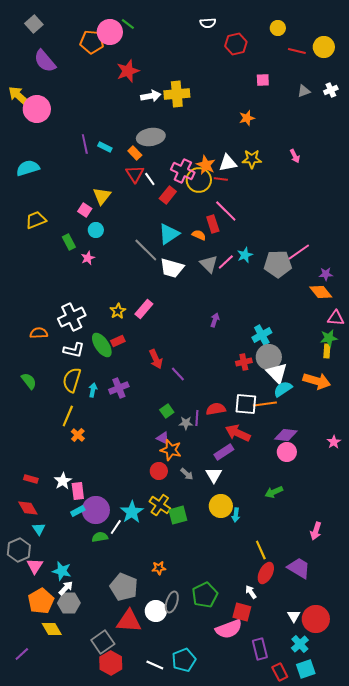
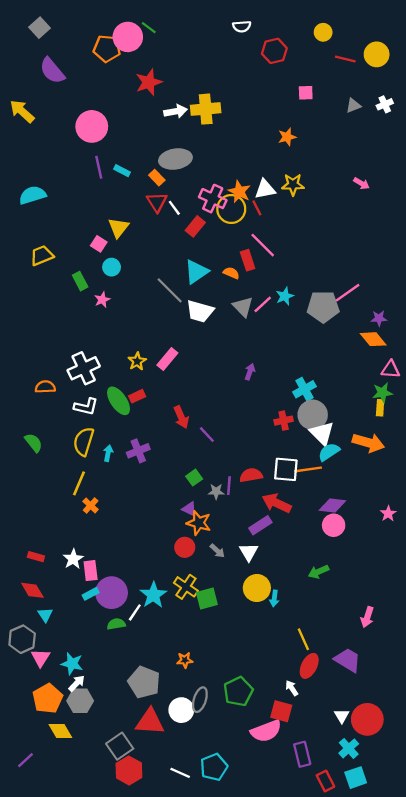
pink circle: (37, 109) -> (92, 126), moved
pink arrow: (295, 156) -> (361, 183), moved, turned -32
red line: (221, 179) -> (257, 208), turned 56

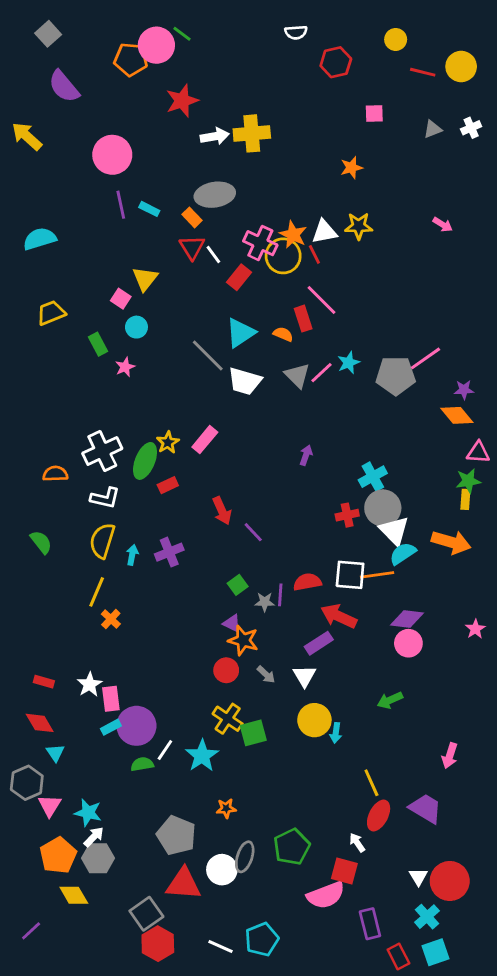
green ellipse: (119, 401) -> (145, 461), moved, turned 56
cyan star: (153, 595) -> (202, 756), moved

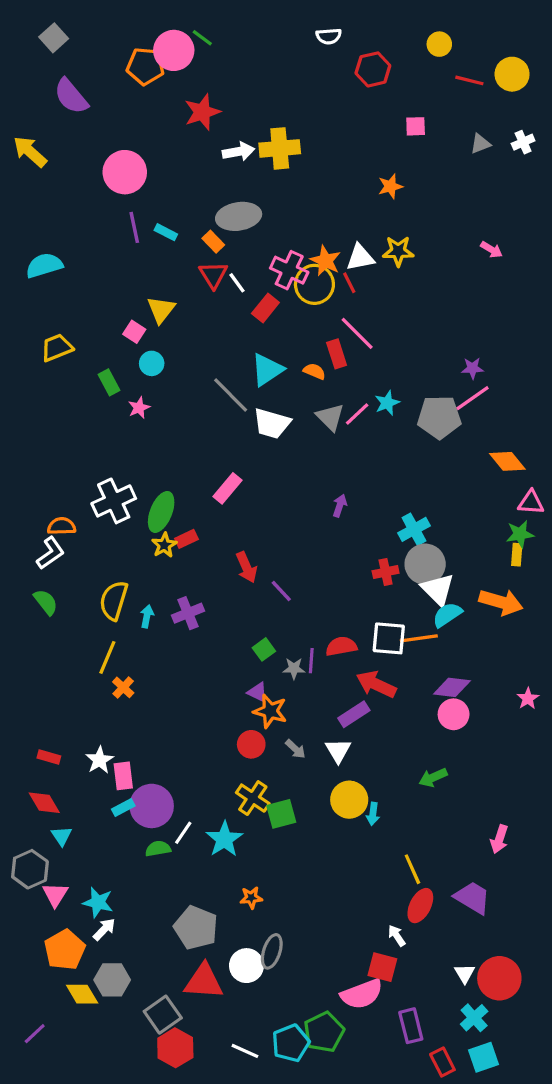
purple star: (464, 390) -> (473, 368), moved
yellow star: (168, 442) -> (164, 545), moved
white L-shape: (105, 498) -> (50, 553), moved, turned -48
green pentagon: (292, 847) -> (324, 1032), moved
gray hexagon: (98, 858) -> (112, 980), moved

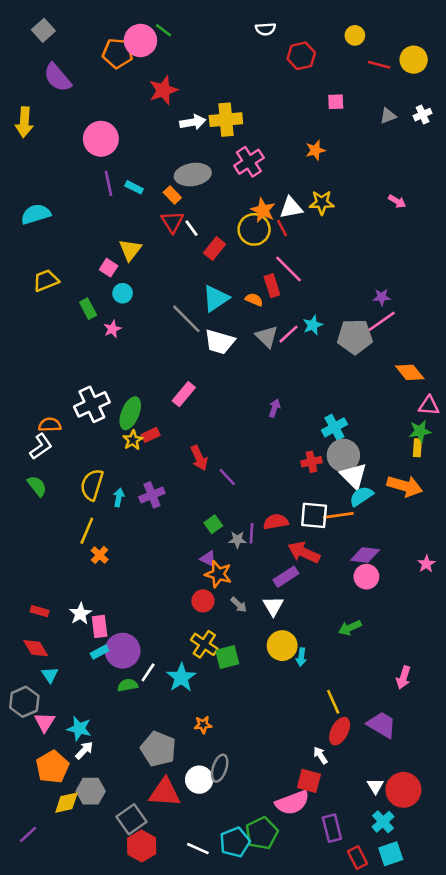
yellow arrow: (30, 152) -> (24, 122), turned -128
pink cross: (289, 270) -> (249, 162), moved, turned 32
yellow diamond: (82, 994) -> (66, 803), turned -72

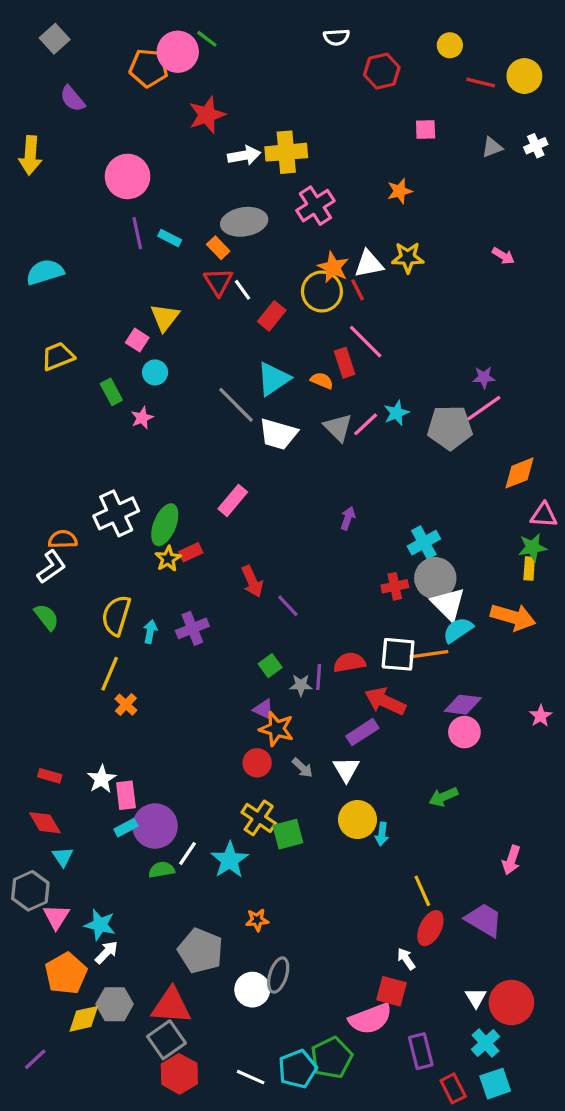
purple semicircle: (57, 77) -> (72, 99), size x0.7
orange diamond: (410, 372) -> (520, 473), turned -72
red triangle: (165, 792) -> (171, 1006), moved

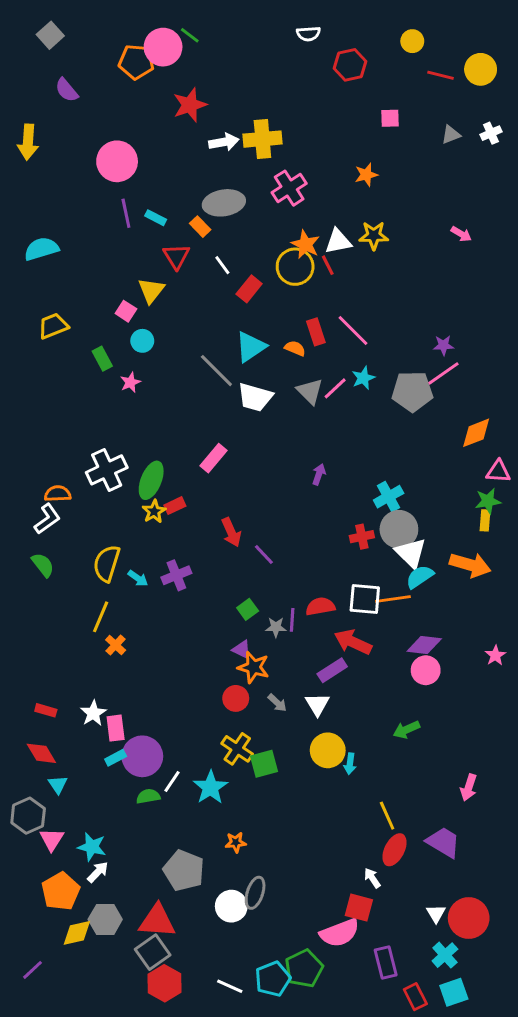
red triangle: (218, 282) -> (176, 256), moved
pink line: (366, 342) -> (353, 330), moved
cyan arrow: (150, 632) -> (138, 578), turned 114

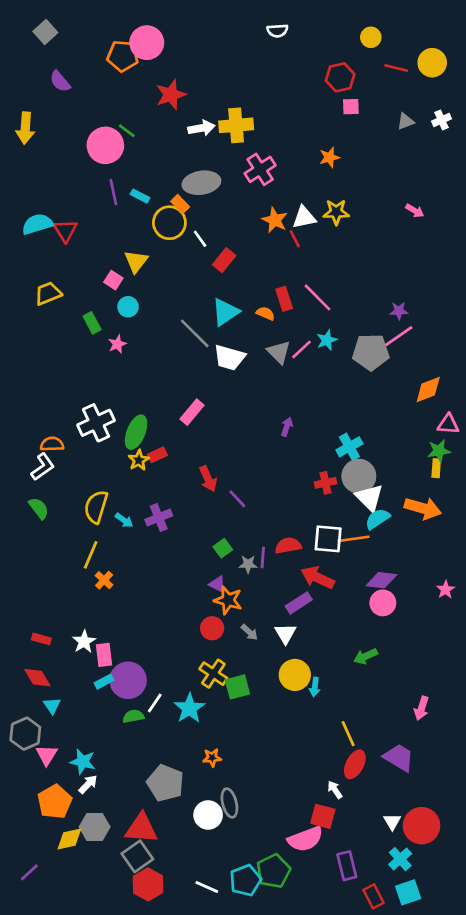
green line: (190, 35) -> (127, 131), moved
red hexagon: (350, 65) -> (340, 77), moved
red triangle: (176, 256) -> (65, 231), moved
yellow circle: (295, 267) -> (169, 223), moved
gray ellipse: (255, 893) -> (229, 803), turned -32

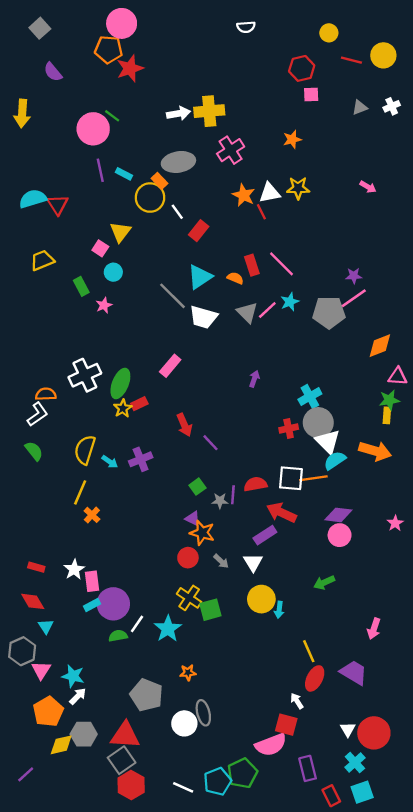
pink circle: (147, 43) -> (122, 23), moved
red star: (171, 95) -> (130, 68), moved

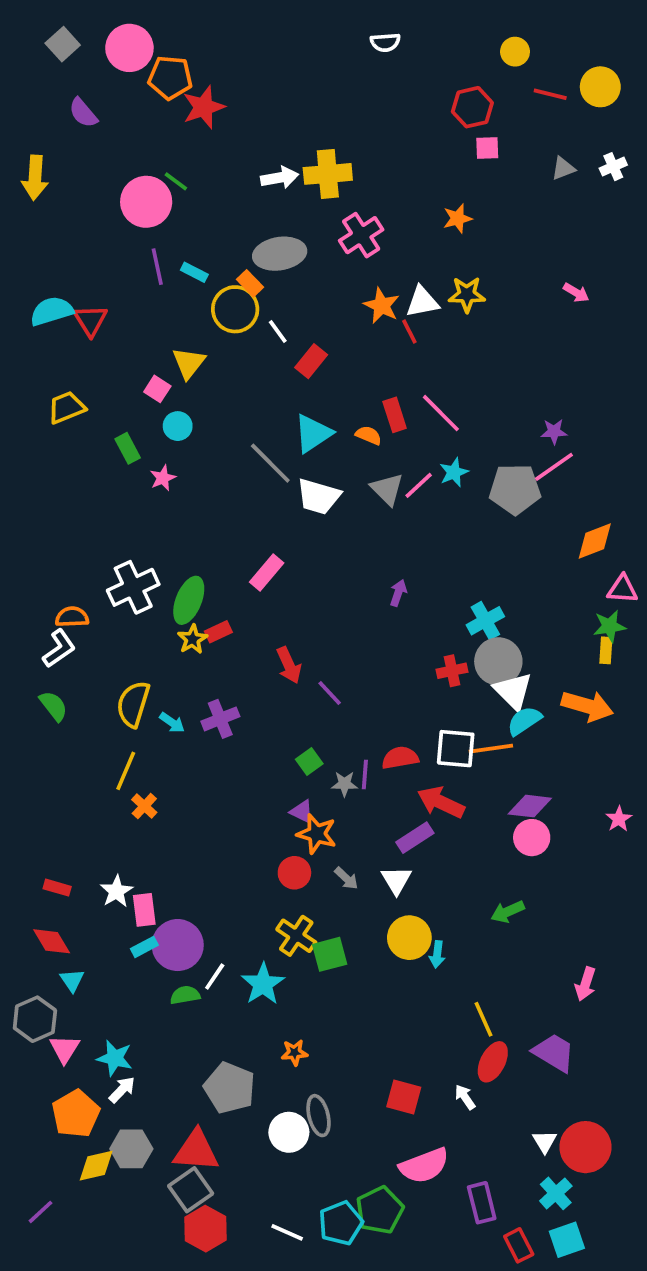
pink circle: (122, 23) -> (129, 48), moved
red square: (286, 725) -> (404, 1097), moved

